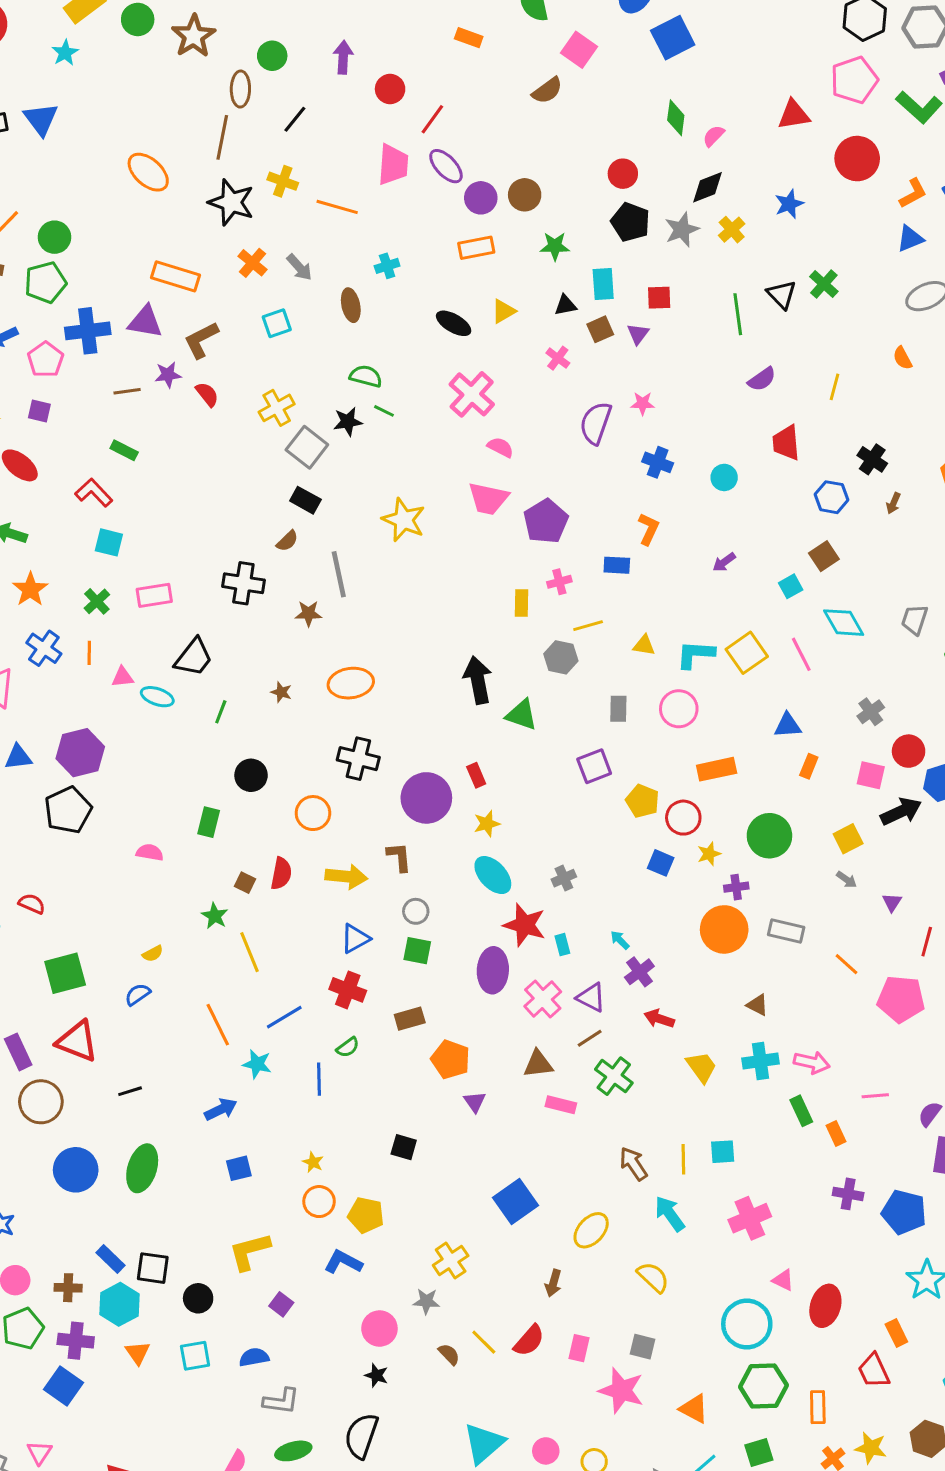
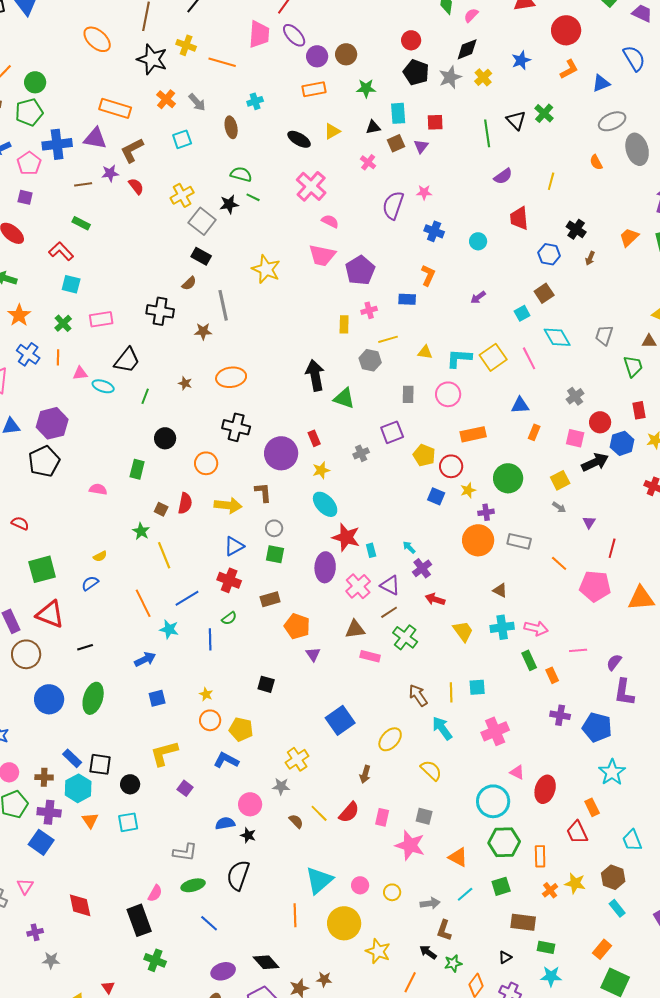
orange L-shape: (913, 193) -> (569, 69), moved
gray cross: (564, 878) -> (361, 453), moved
blue semicircle: (254, 1357) -> (225, 823), moved

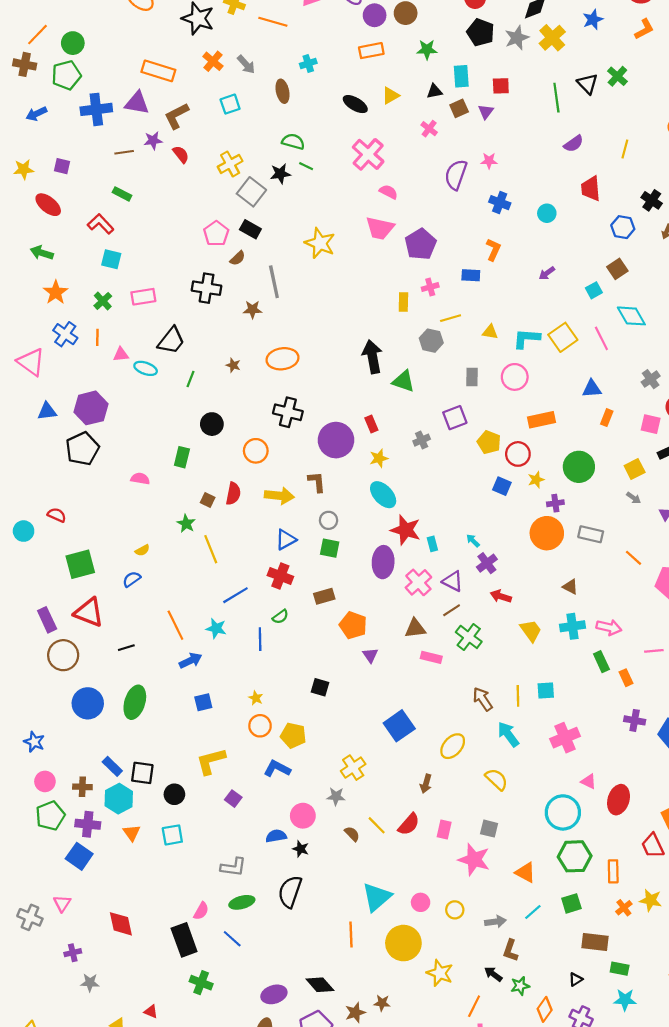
yellow cross: (483, 77) -> (552, 38), size x1.4
pink pentagon: (29, 163) -> (216, 234), moved
orange line: (143, 603) -> (175, 625), moved
blue line: (209, 923) -> (232, 939), moved
red triangle: (108, 987) -> (151, 1012), turned -32

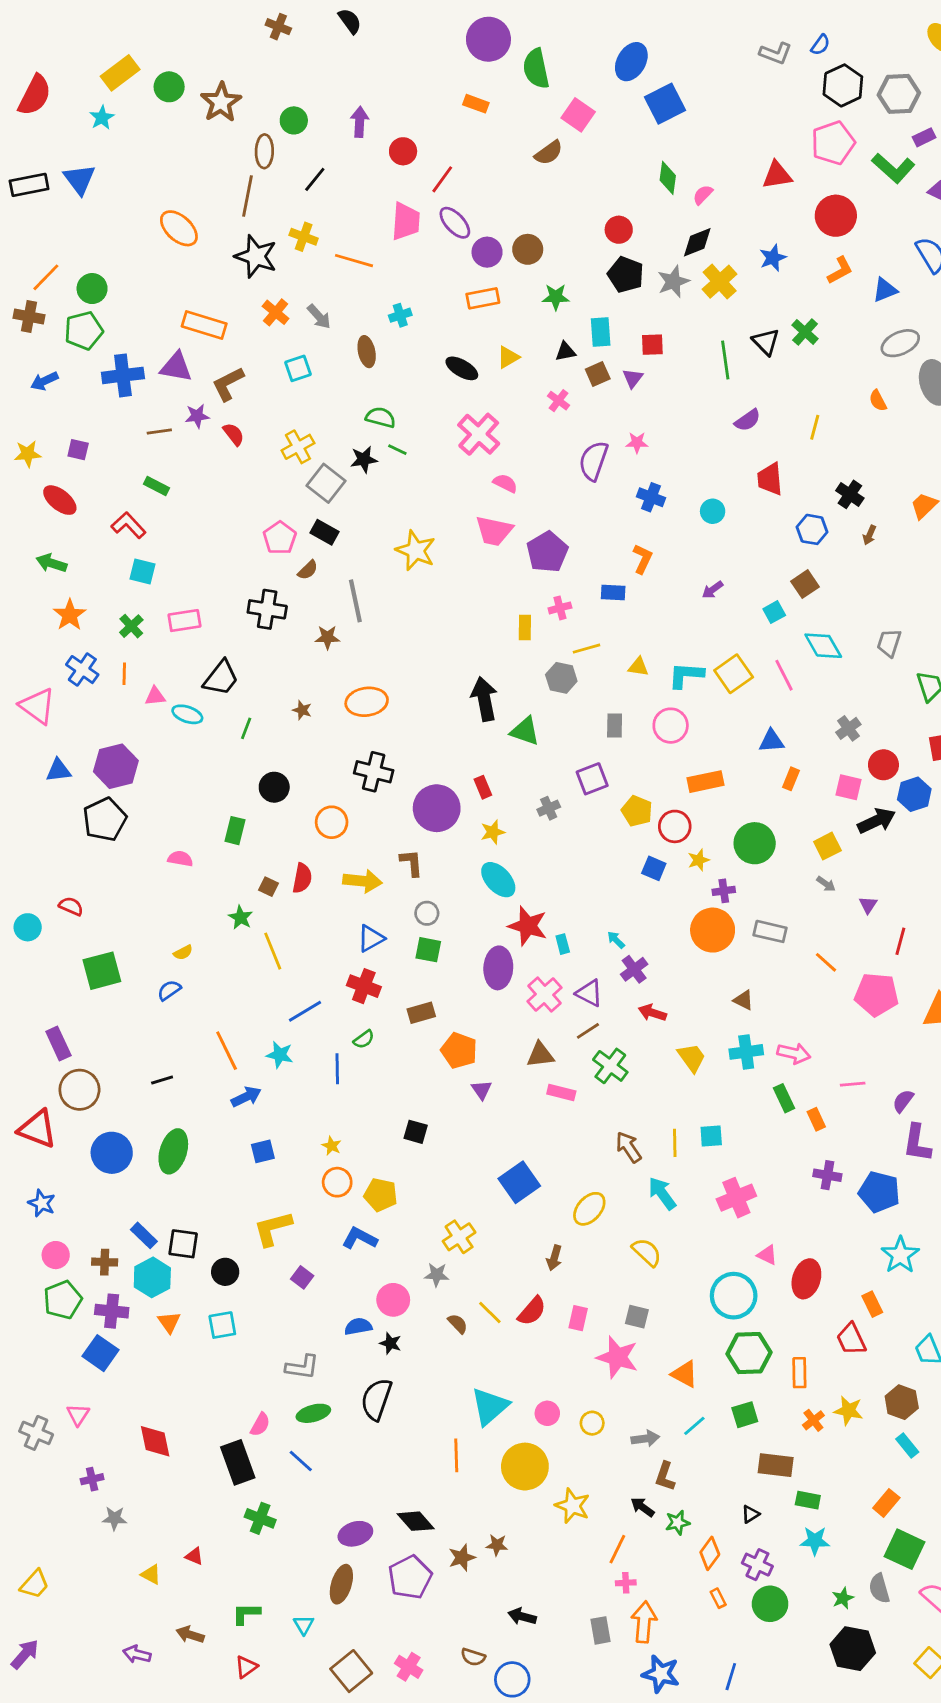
red triangle: (89, 612) -> (37, 1129), moved

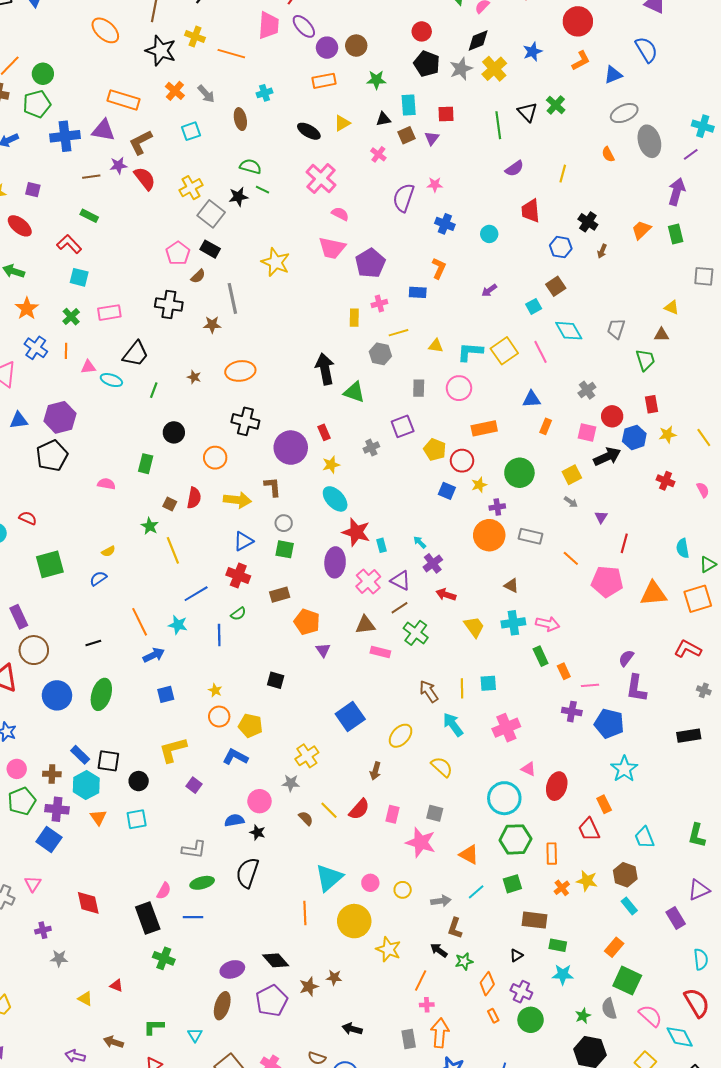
red semicircle: (234, 434) -> (145, 179), size x1.4
pink line: (853, 1084) -> (590, 685), moved
blue line: (301, 1461) -> (193, 917), turned -42

